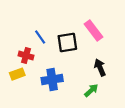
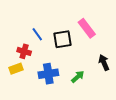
black arrow: (100, 68) -> (104, 63), moved
green arrow: (91, 90) -> (78, 77), moved

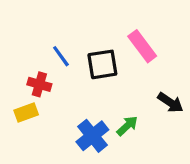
black arrow: (104, 63) -> (170, 103), turned 147
blue cross: (48, 74) -> (92, 136), moved, turned -30

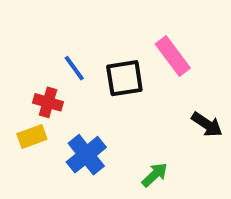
green arrow: (127, 126) -> (155, 175), moved
blue cross: (92, 136) -> (86, 155), moved

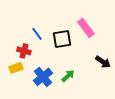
green arrow: (155, 175) -> (68, 76), moved

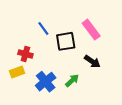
blue line: (37, 34) -> (43, 29), moved
black arrow: (103, 62) -> (92, 61), moved

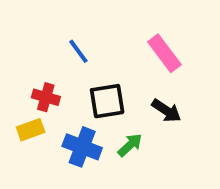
black square: (66, 41) -> (107, 101), moved
blue cross: (46, 82) -> (82, 147), turned -30

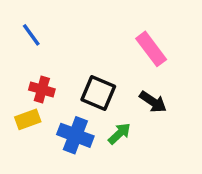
blue line: (78, 51) -> (31, 35), moved
black square: (107, 101) -> (98, 93), turned 32

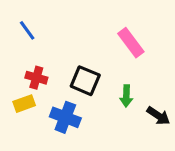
black arrow: (153, 102) -> (158, 116), moved
green arrow: (119, 134) -> (126, 96), moved, turned 135

